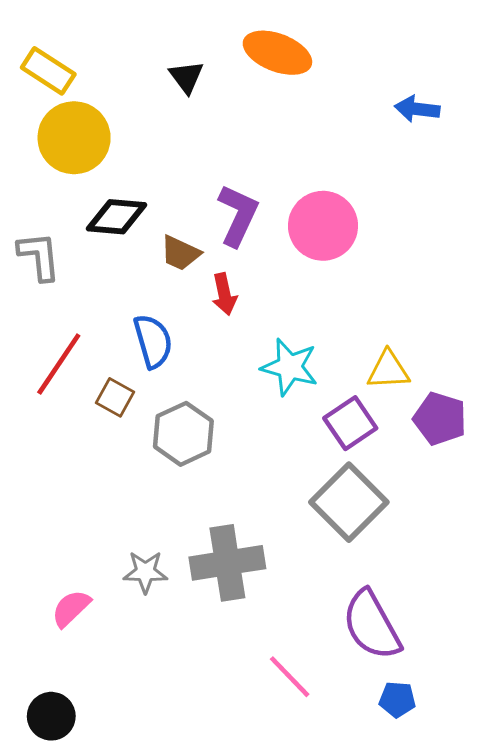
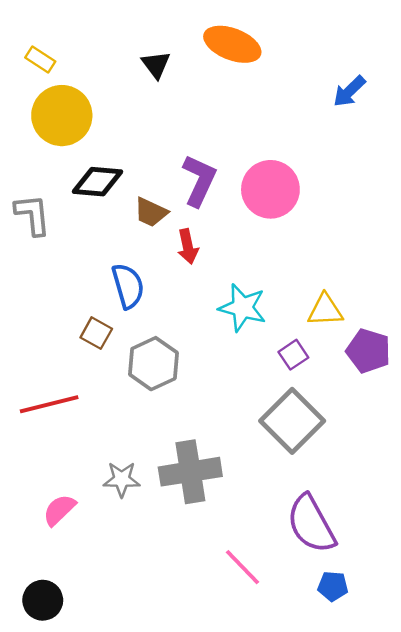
yellow rectangle: (48, 71) -> (40, 60), size x0.7
blue arrow: (417, 109) -> (349, 91), turned -51
red line: (59, 364) -> (49, 404), moved, turned 42
purple square: (350, 423) -> (293, 355), size x0.7

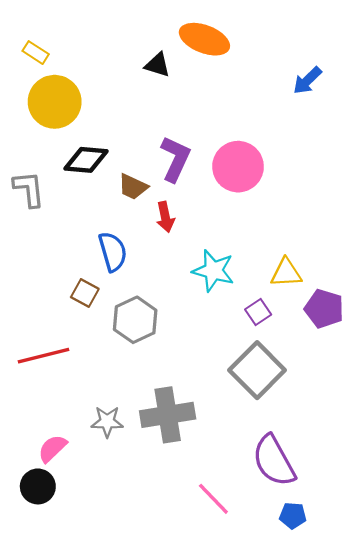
black triangle: (156, 65) -> (157, 65), moved, turned -36
black circle: (43, 600) -> (38, 486), moved

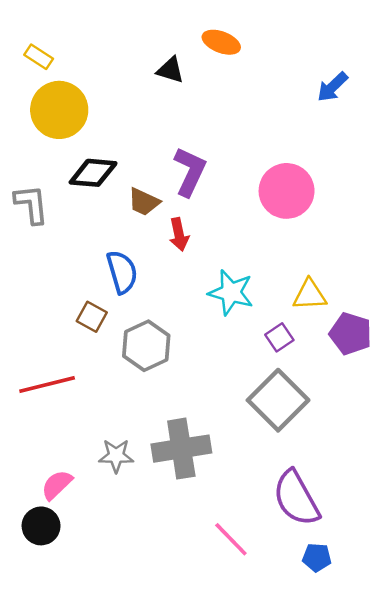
orange ellipse: (204, 39) -> (221, 42), size x0.7
pink circle: (238, 167) -> (287, 191), moved

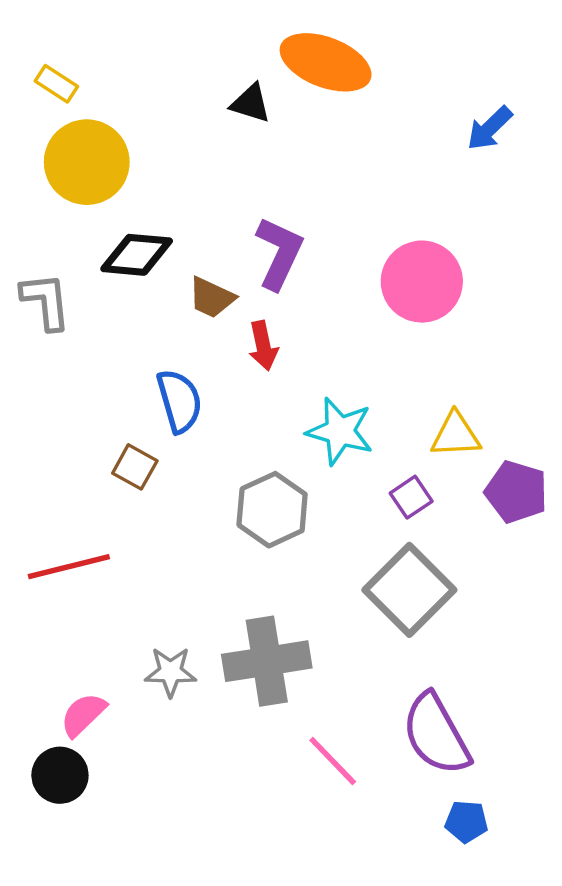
orange ellipse: (221, 42) -> (326, 62), size x1.6
gray hexagon: (146, 346) -> (272, 510), moved
pink line: (231, 539) -> (333, 761), moved

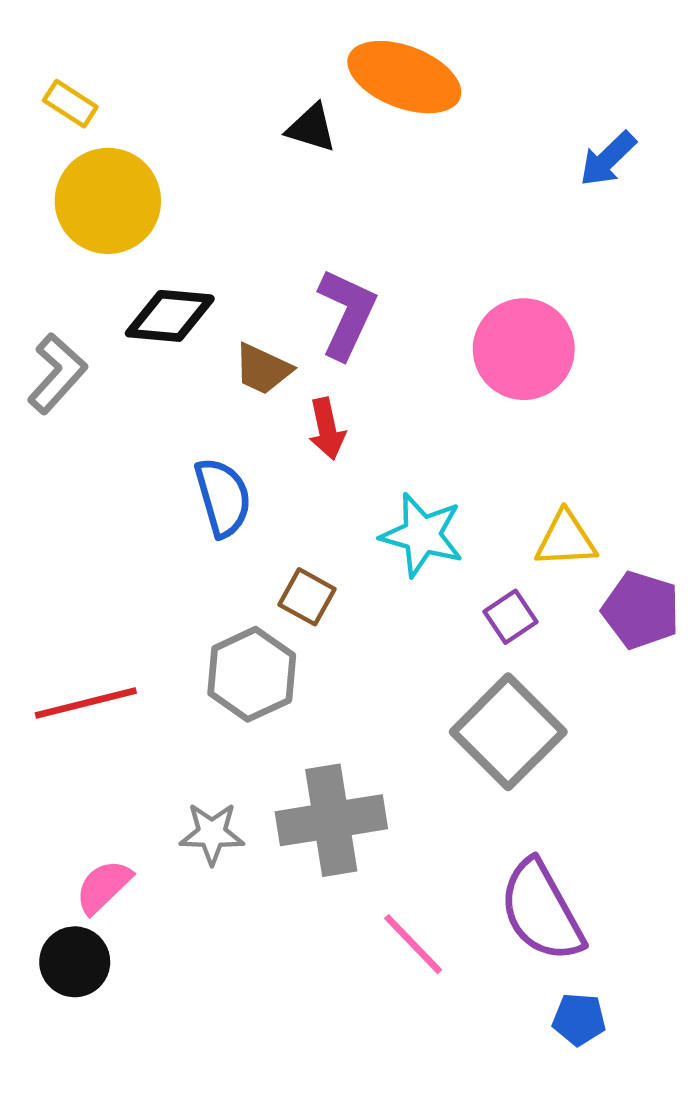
gray L-shape: (46, 301) -> (57, 373), turned 48
brown square: (135, 467) -> (307, 597), moved
gray hexagon: (272, 510) -> (252, 674), moved

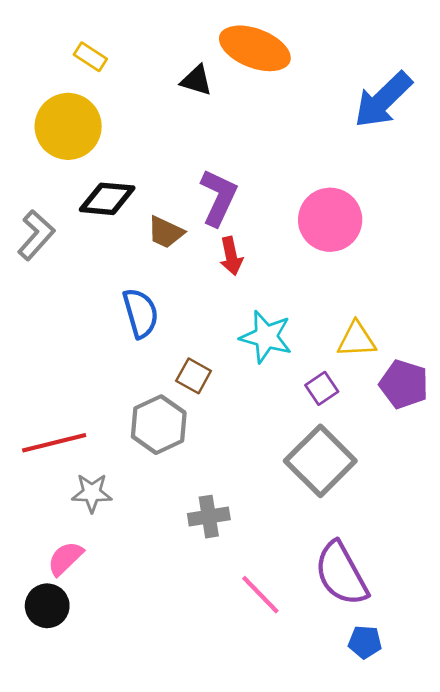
yellow rectangle: (70, 104) -> (90, 57), moved
blue arrow: (608, 159) -> (383, 100), size x1.6
red arrow: (327, 429) -> (231, 256), moved
gray cross: (331, 820) -> (209, 517), size x0.6
gray star: (212, 834) -> (92, 493), moved

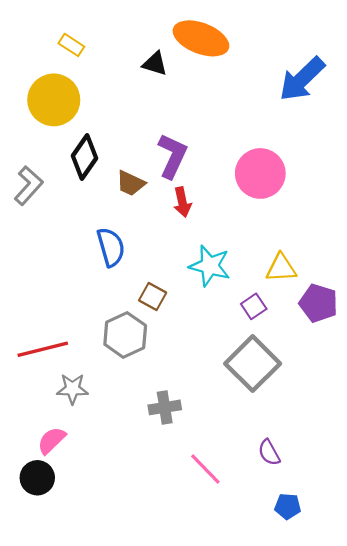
black diamond: (107, 199) -> (85, 157), turned -60
purple semicircle: (341, 574) -> (269, 453), size x0.5

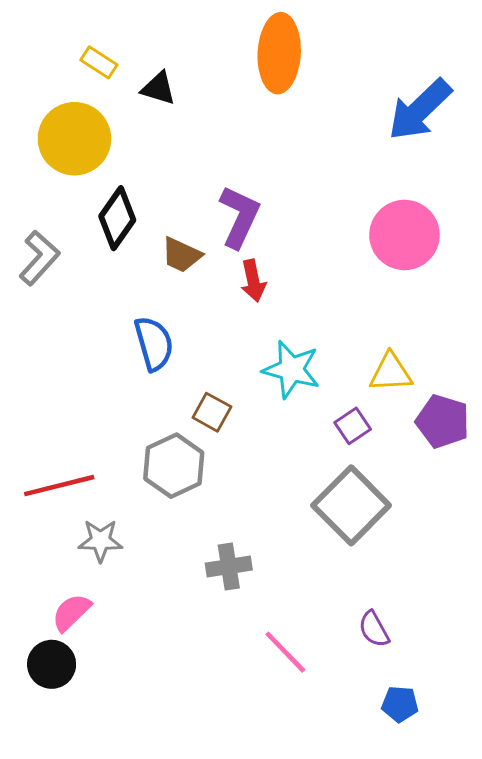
orange ellipse: (201, 38) -> (279, 53), turned 72
black triangle: (155, 64) -> (158, 88), moved
pink circle: (260, 173) -> (404, 235), moved

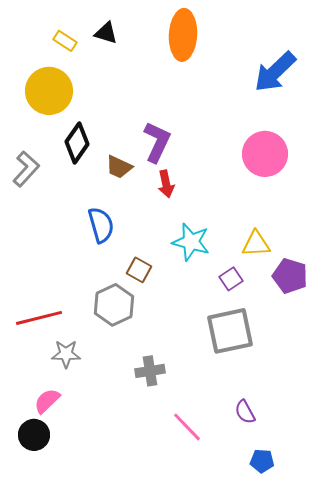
black triangle: (158, 88) -> (106, 33), moved
gray square: (351, 505) -> (230, 331), turned 33

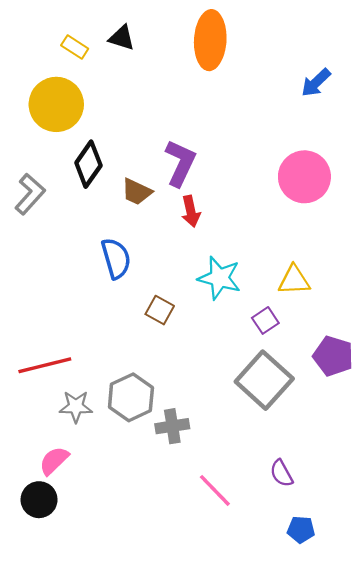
blue arrow: (275, 72) -> (316, 83), size x0.6
purple pentagon: (290, 276) -> (333, 356), moved
gray hexagon: (114, 305) -> (131, 397), moved
gray square: (230, 331) -> (264, 380), turned -36

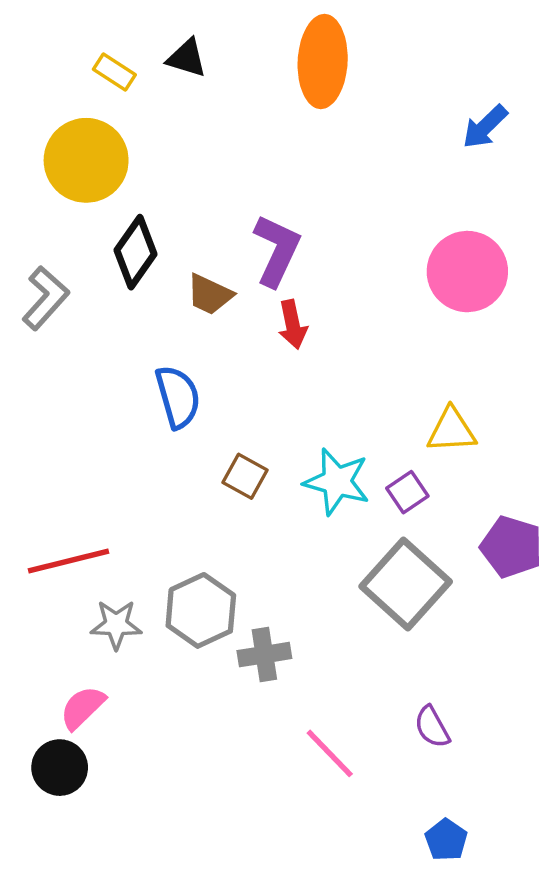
cyan star: (219, 278) -> (337, 482), moved
blue pentagon: (301, 530) -> (446, 840), moved, turned 30

